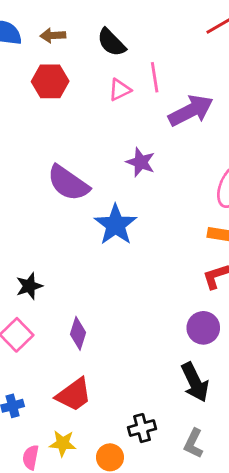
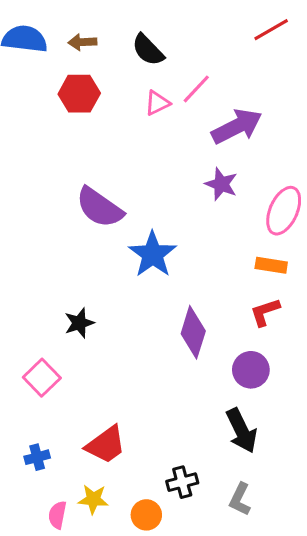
pink line: (155, 77) -> (196, 89), turned 52
purple star: (141, 162) -> (221, 184), moved
black star: (29, 286) -> (79, 323), moved
purple diamond: (78, 333) -> (193, 332), moved, size x1.4

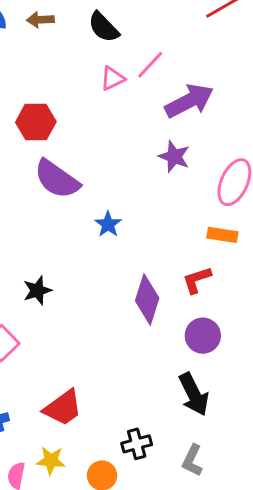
red hexagon: (79, 94) -> (36, 122), moved
blue star: (153, 254) -> (108, 224), size x0.6
red L-shape: (265, 312) -> (197, 280), moved

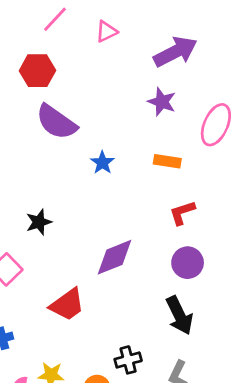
pink line: (150, 65) -> (55, 19), moved
orange rectangle: (222, 235) -> (167, 161), moved
purple diamond: (147, 299) -> (115, 257), moved, turned 51
red trapezoid: (63, 408) -> (67, 305), moved

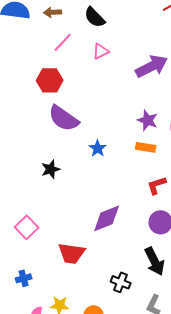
purple star: (162, 102) -> (148, 120), moved
black star: (39, 222) -> (51, 169), moved
red trapezoid: (67, 305) -> (72, 253), turned 44
black cross: (128, 360) -> (121, 282), moved, turned 36

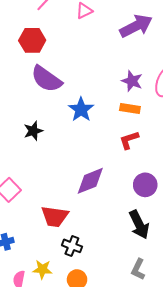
blue star: (98, 148) -> (81, 110), size x1.4
red L-shape: (157, 185) -> (129, 140), moved
black cross: (121, 282) -> (72, 246), moved

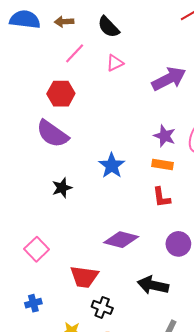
purple semicircle: (46, 79) -> (52, 134), moved
red L-shape: (129, 140) -> (161, 197), turned -80
purple diamond: (90, 181) -> (121, 240), turned 36
black arrow: (139, 225) -> (153, 285), moved, turned 128

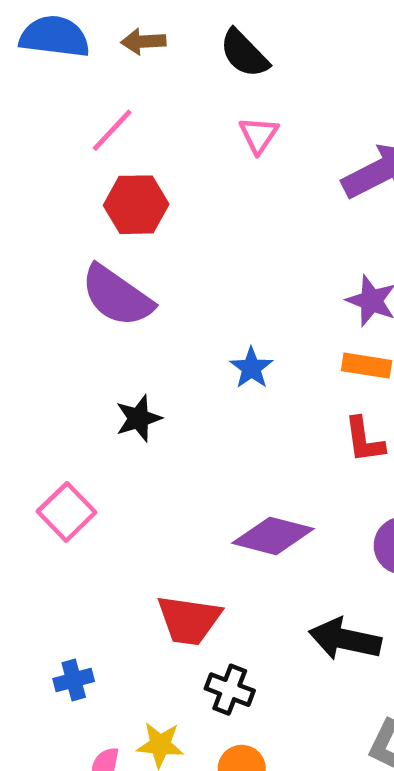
pink line: (75, 53) -> (112, 130), moved
pink triangle: (115, 63) -> (259, 135), turned -30
blue star: (112, 166) -> (251, 368), size x0.7
pink square: (37, 249) -> (67, 512), moved

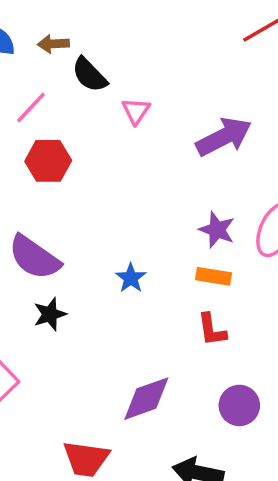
black semicircle: (244, 53) -> (89, 75), moved
purple semicircle: (117, 296) -> (34, 257), moved
purple diamond: (273, 536) -> (146, 399), turned -34

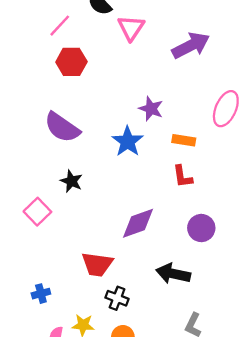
pink triangle: (136, 111) -> (131, 28), size x1.4
purple star: (217, 230) -> (151, 109), moved
blue star: (131, 278) -> (128, 141), size x1.5
black star: (50, 314) -> (71, 181), moved, turned -30

